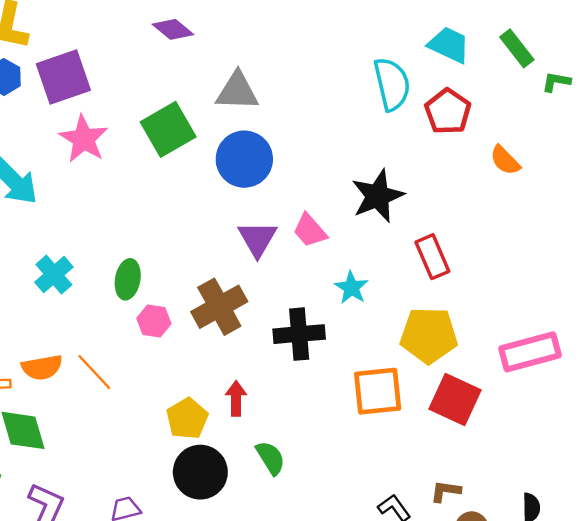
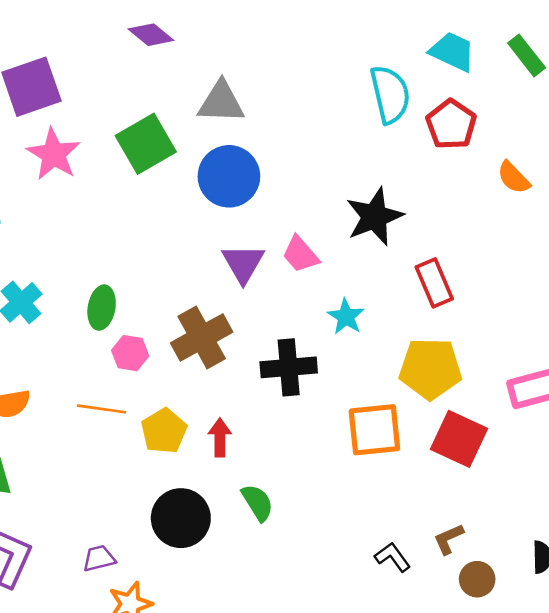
orange line: (94, 372) -> (102, 409), moved, turned -39
yellow pentagon: (187, 419) -> (164, 431), moved
brown L-shape: (445, 491) -> (449, 539), turned -32

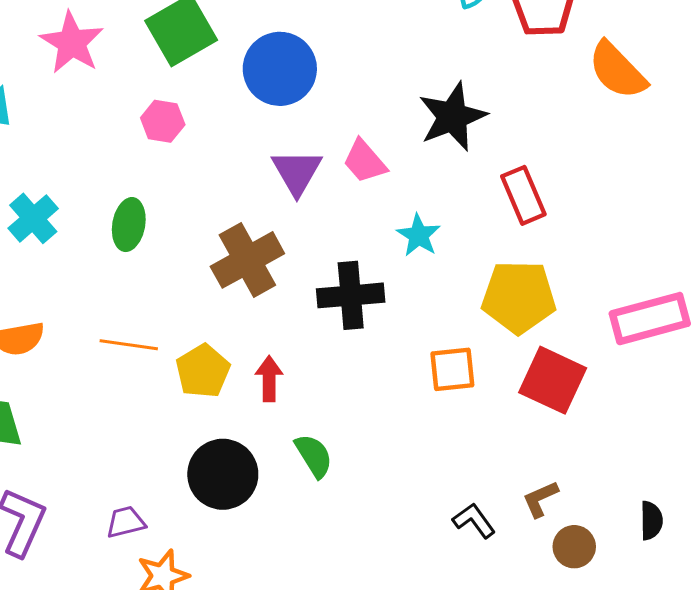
orange semicircle: (514, 178) -> (617, 70), size x1.5
pink hexagon: (130, 353) -> (163, 121), moved
orange square: (374, 430) -> (452, 369), size x0.7

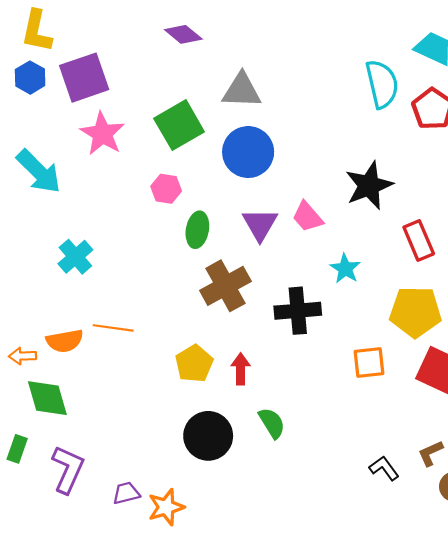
green ellipse: (129, 225) -> (197, 230), moved
orange line: (129, 345) -> (113, 328), moved
purple trapezoid: (126, 522) -> (126, 493), moved

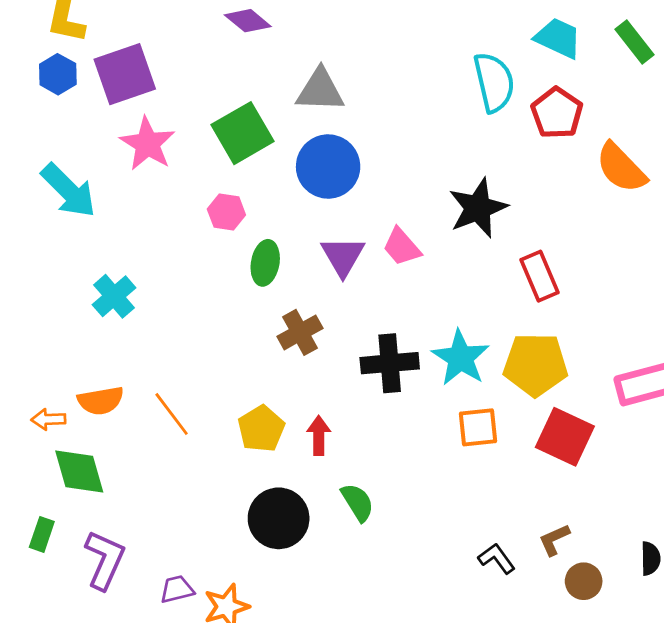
cyan star: (345, 269) -> (461, 358), moved, size x1.5
brown cross: (225, 286) -> (300, 332), size x0.7
orange line: (113, 328) -> (172, 414), moved, turned 45

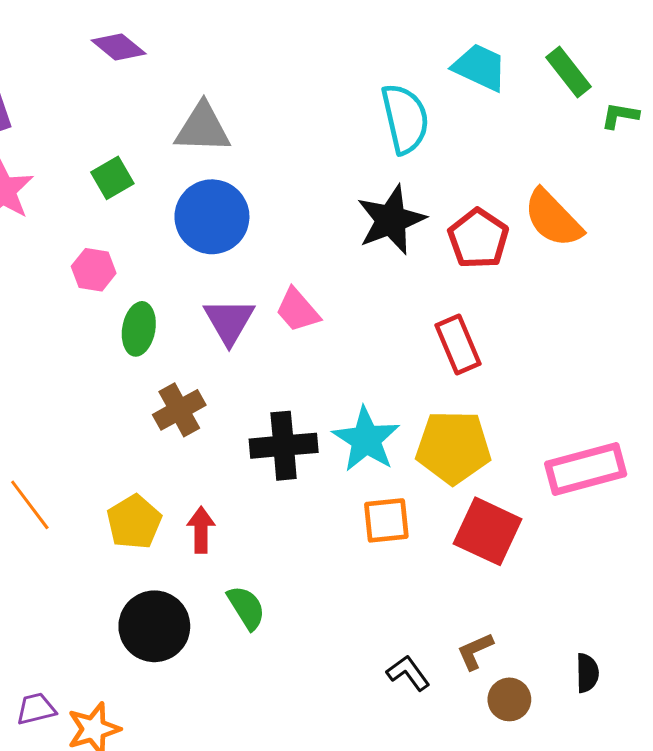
red pentagon: (557, 113) -> (478, 239), moved
green square: (242, 133) -> (112, 178), size x0.6
black star: (478, 208) -> (391, 220), moved

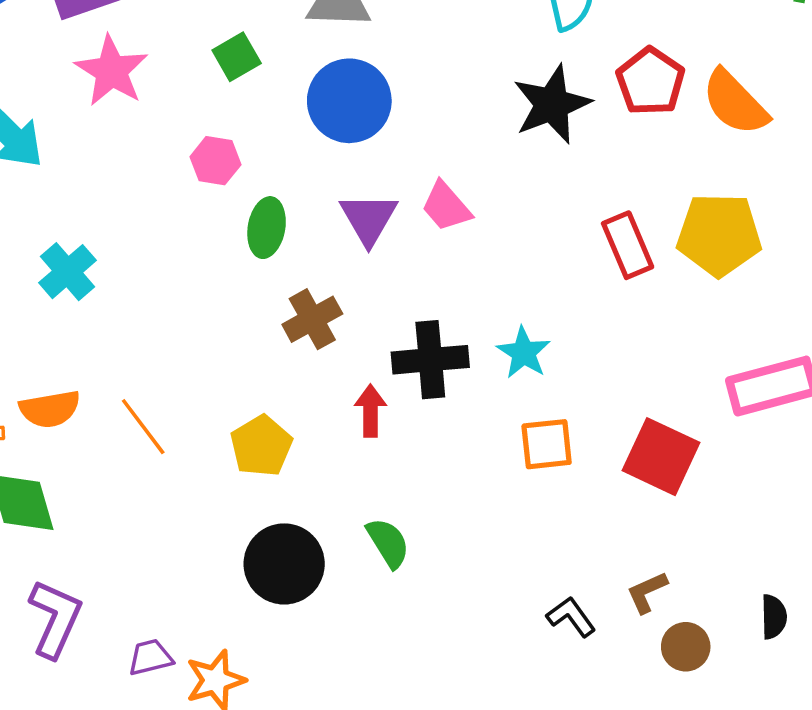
red pentagon: (478, 239) -> (650, 81), moved
cyan star: (366, 439) -> (524, 353), size x0.7
yellow pentagon: (453, 447) -> (719, 235), moved
red arrow: (201, 530) -> (370, 411), moved

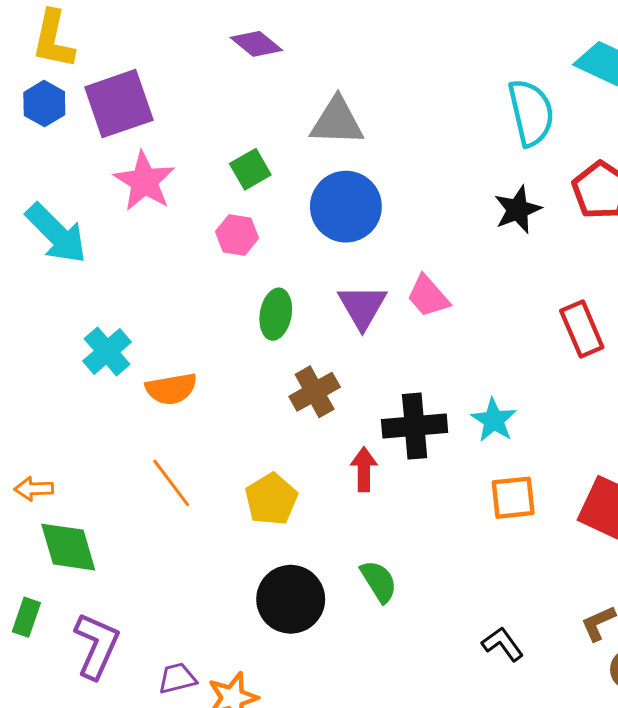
black star: (552, 104) -> (518, 210), size x0.7
pink hexagon: (215, 161) -> (237, 235), moved
orange semicircle: (50, 409) -> (171, 389), moved
black L-shape: (571, 617) -> (503, 644), moved

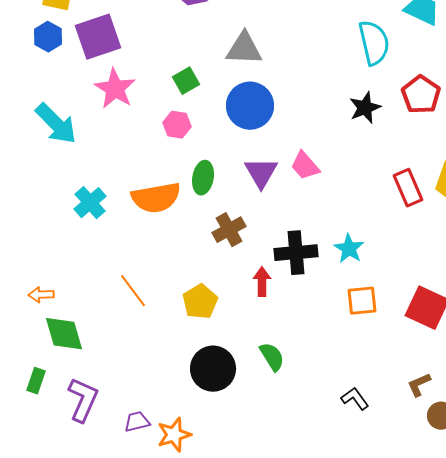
orange semicircle: (171, 389) -> (156, 198), moved, size x1.4

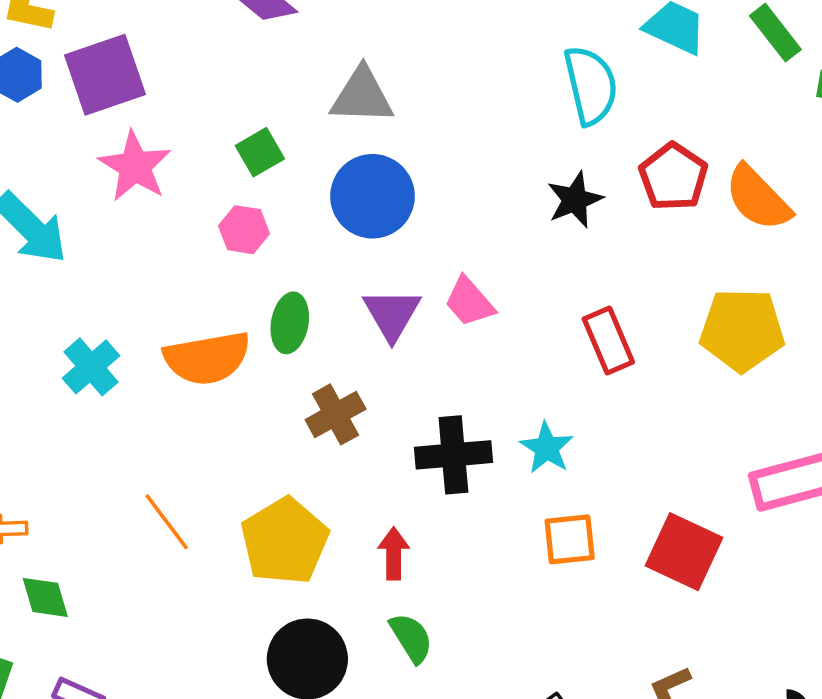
red rectangle: (408, 188) -> (608, 341), moved
red arrow: (262, 282) -> (394, 553), moved
yellow pentagon: (200, 302) -> (284, 541), size x1.4
green diamond: (64, 334) -> (45, 597), size x0.7

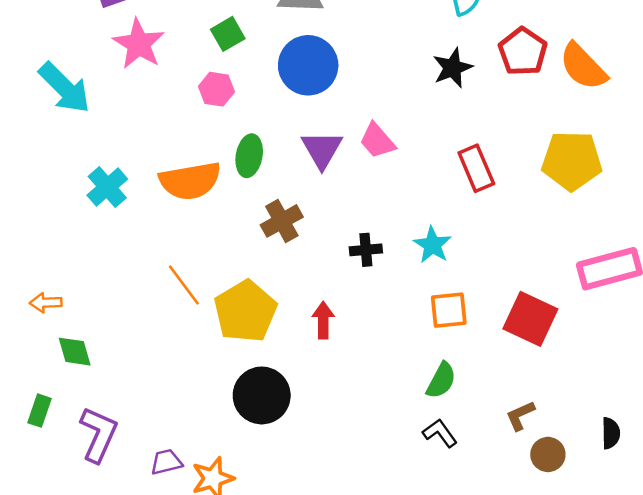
black cross: (453, 455) -> (366, 250), size x0.6
orange line: (167, 522) -> (184, 285), moved
green semicircle: (411, 638) -> (441, 380), moved, turned 60

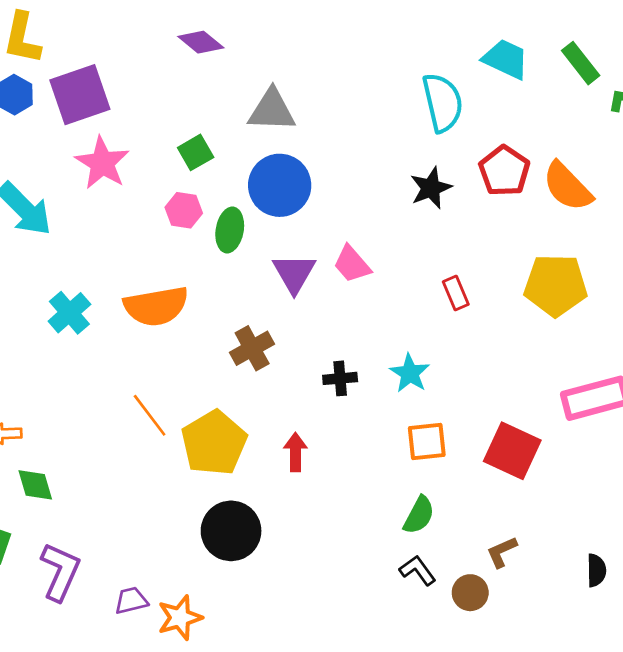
green ellipse: (249, 156) -> (230, 230), moved
red rectangle: (476, 168) -> (456, 293), size x0.7
brown circle: (548, 454) -> (470, 593), moved

